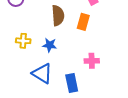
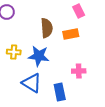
orange rectangle: (83, 22) -> (71, 34), turned 63
blue star: (50, 45) -> (39, 56), size x1.5

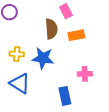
pink rectangle: (79, 11) -> (66, 11), moved
blue triangle: (32, 83) -> (20, 83), moved

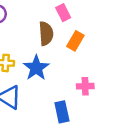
orange rectangle: (76, 35) -> (75, 41), turned -49
blue star: (43, 58) -> (36, 68), turned 30

